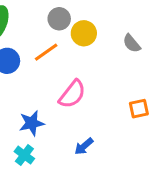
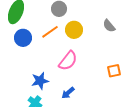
yellow circle: (84, 33) -> (74, 30), moved
blue arrow: (84, 146) -> (68, 93), moved

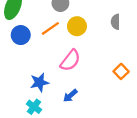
gray semicircle: (109, 26) -> (116, 22), turned 40
orange square: (114, 71) -> (121, 71), turned -32

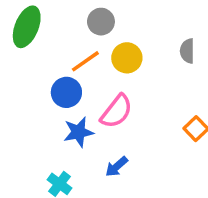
blue circle: (21, 35) -> (66, 92), moved
blue star: (39, 82) -> (79, 132), moved

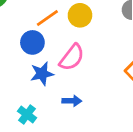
blue arrow: (117, 167) -> (72, 101), turned -138

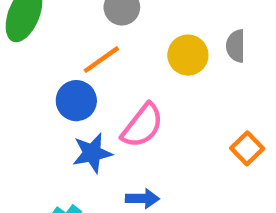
yellow circle: (80, 15) -> (188, 55), moved

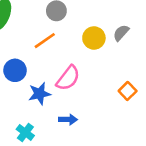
gray semicircle: (236, 46) -> (121, 33), turned 42
blue circle: (76, 101) -> (15, 70), moved

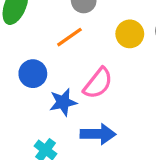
blue arrow: (68, 120) -> (98, 134), size x1.5

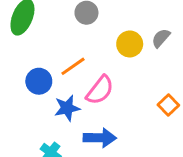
orange line: (69, 37) -> (73, 66), moved

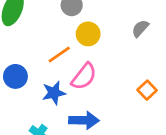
yellow circle: (130, 44) -> (88, 34), moved
blue circle: (39, 81) -> (15, 76), moved

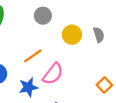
gray semicircle: (140, 28) -> (99, 35), turned 120
yellow circle: (88, 34) -> (72, 35), moved

